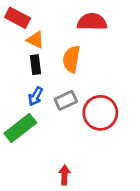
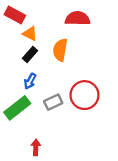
black rectangle: (36, 65) -> (30, 54), turned 49
gray rectangle: (66, 100) -> (53, 102), moved
red arrow: (64, 175) -> (36, 147), moved

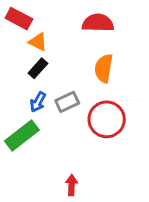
orange semicircle: (60, 50) -> (104, 68), moved
gray rectangle: (53, 102) -> (67, 102), moved
red arrow: (36, 147) -> (72, 185), moved

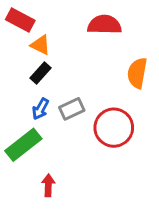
orange semicircle: (104, 68) -> (137, 73), moved
red arrow: (72, 185) -> (48, 185), moved

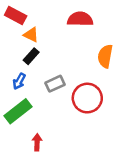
blue arrow: (40, 109) -> (19, 81), moved

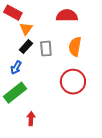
orange triangle: (31, 35) -> (26, 29), turned 40
orange semicircle: (105, 56) -> (75, 47), moved
gray rectangle: (55, 84) -> (46, 49), moved, turned -70

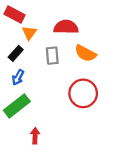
red semicircle: (67, 16) -> (66, 27), moved
black rectangle: (26, 47) -> (16, 53), moved
orange semicircle: (75, 47) -> (85, 53), turned -72

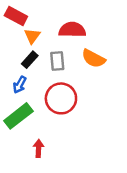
black rectangle: (16, 53) -> (30, 60), moved
red circle: (83, 93) -> (61, 98), moved

